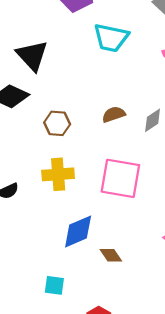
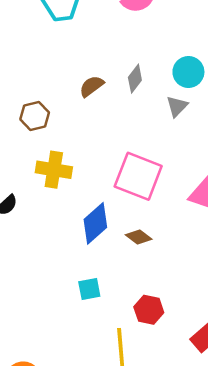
yellow cross: (58, 174) -> (54, 170), turned 32
pink square: (120, 178) -> (138, 176), moved, turned 30

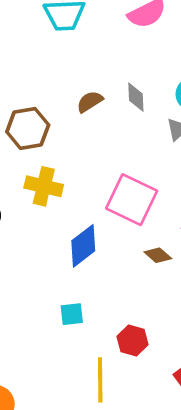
gray diamond: (135, 79) -> (136, 97), turned -44
brown hexagon: (35, 116) -> (28, 128), size x1.4
brown diamond: (139, 237) -> (158, 255), moved

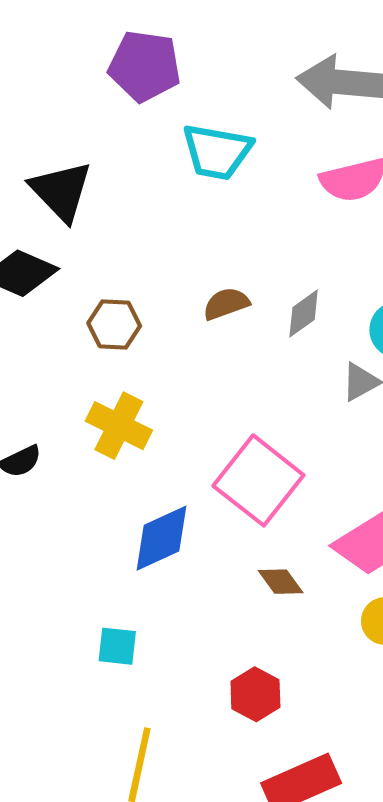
gray diamond: (136, 97) -> (304, 313), turned 44
brown hexagon: (28, 128) -> (114, 325), size x0.7
red hexagon: (133, 340) -> (255, 694), moved

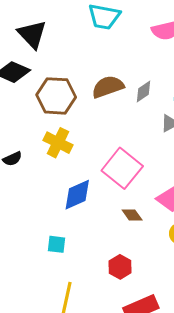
brown semicircle: (226, 304) -> (108, 87), size x1.5
brown hexagon: (114, 325) -> (56, 96), size x1.6

